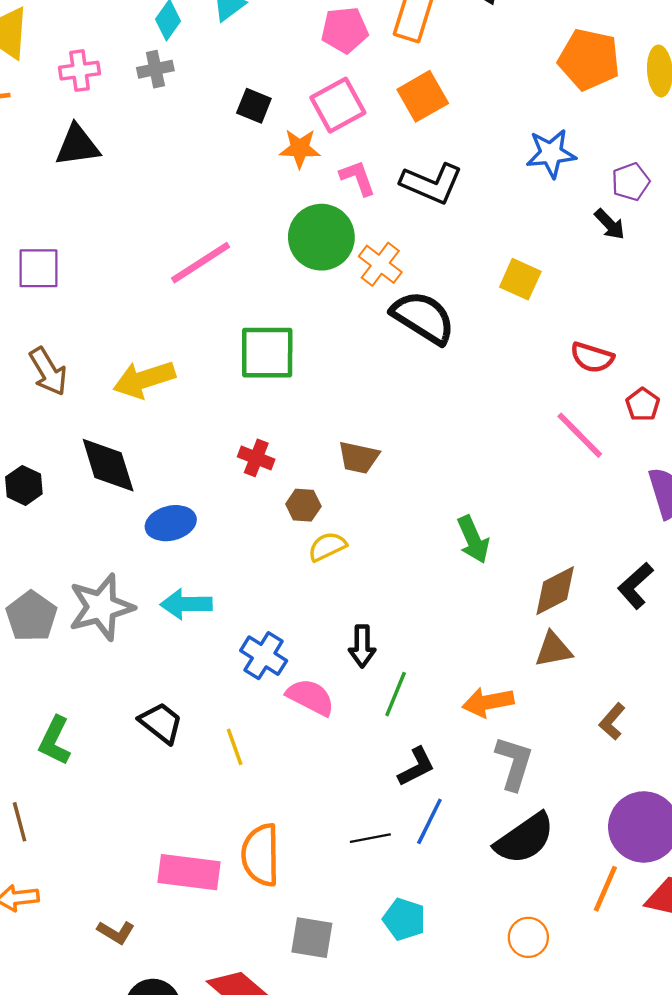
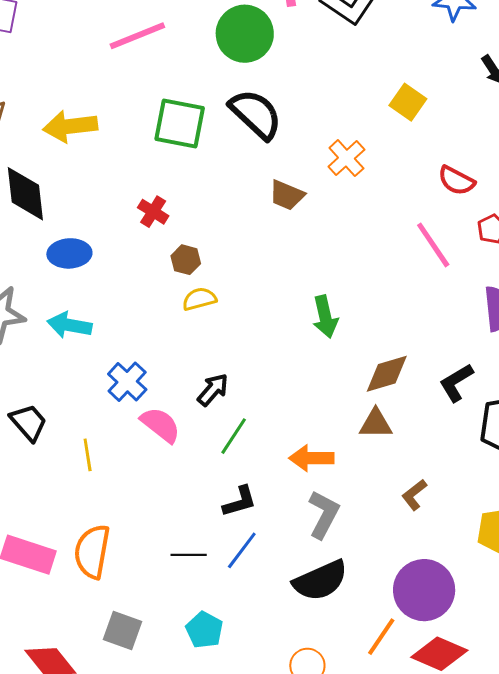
orange cross: (380, 264) -> (346, 158), moved
black semicircle: (423, 317) -> (256, 114), moved
brown trapezoid: (359, 458) -> (287, 195), moved
black arrow: (362, 646) -> (213, 390), turned -150

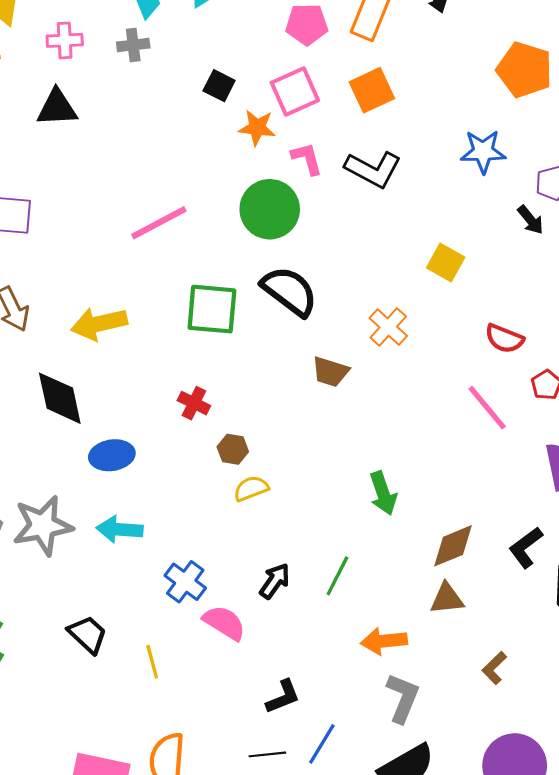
green line: (234, 436) -> (337, 576), moved
black L-shape: (240, 502) -> (283, 697), moved

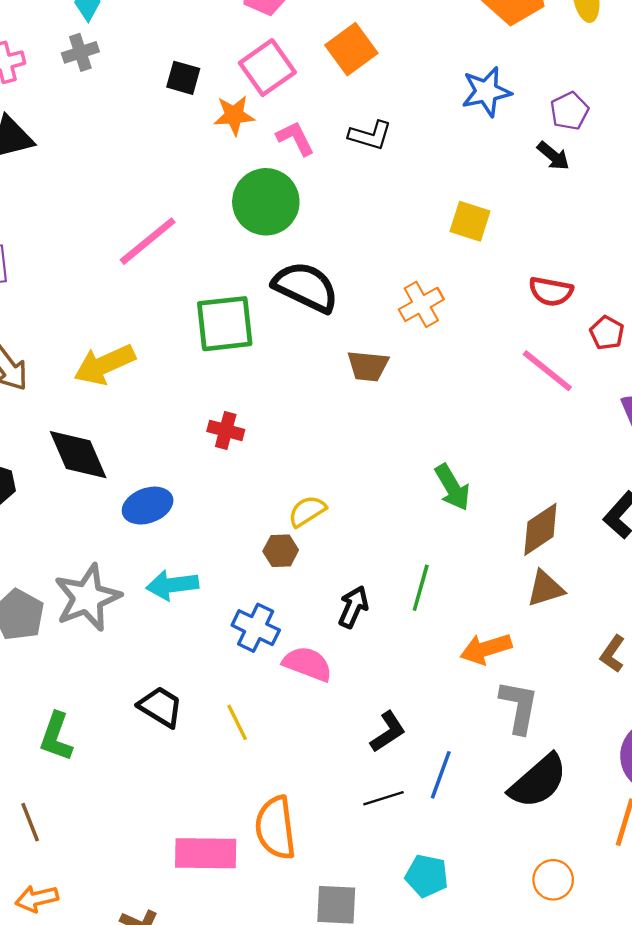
black L-shape: (373, 169) -> (370, 135), size x0.7
orange cross: (388, 327) -> (421, 304), turned 30
brown hexagon: (233, 449) -> (281, 551), moved

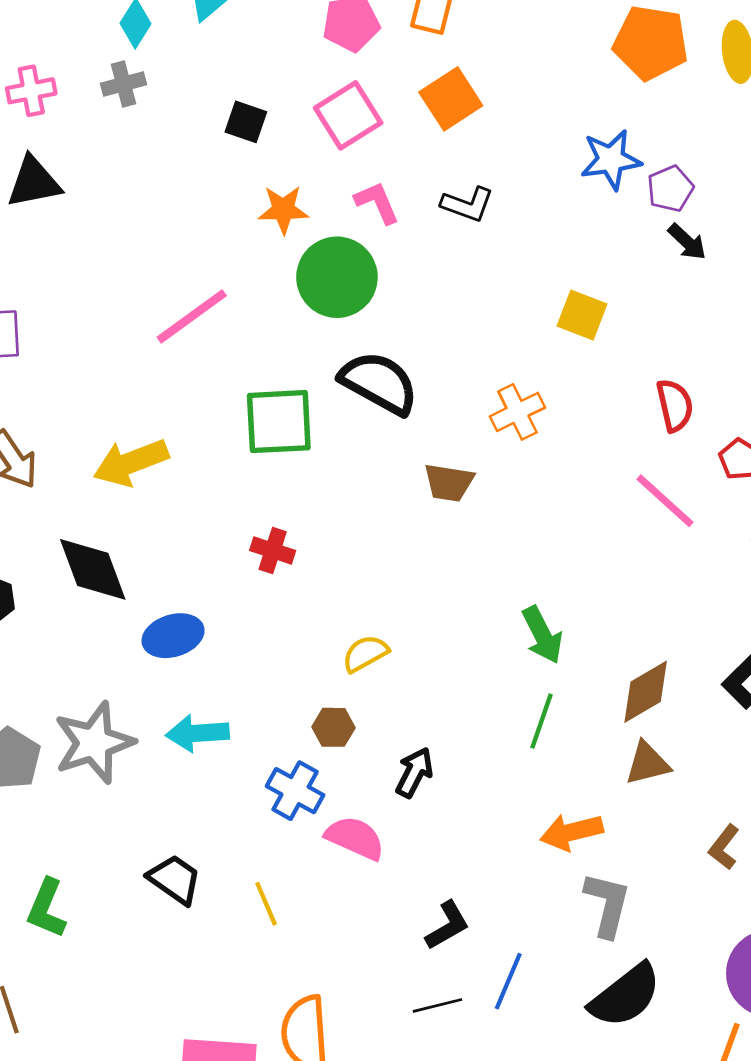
purple pentagon: (569, 111) -> (670, 189), moved
orange star: (234, 115) -> (283, 210), moved
red semicircle: (551, 291) -> (675, 405), turned -117
brown hexagon: (281, 551) -> (334, 727), moved
green line: (421, 588) -> (542, 721), moved

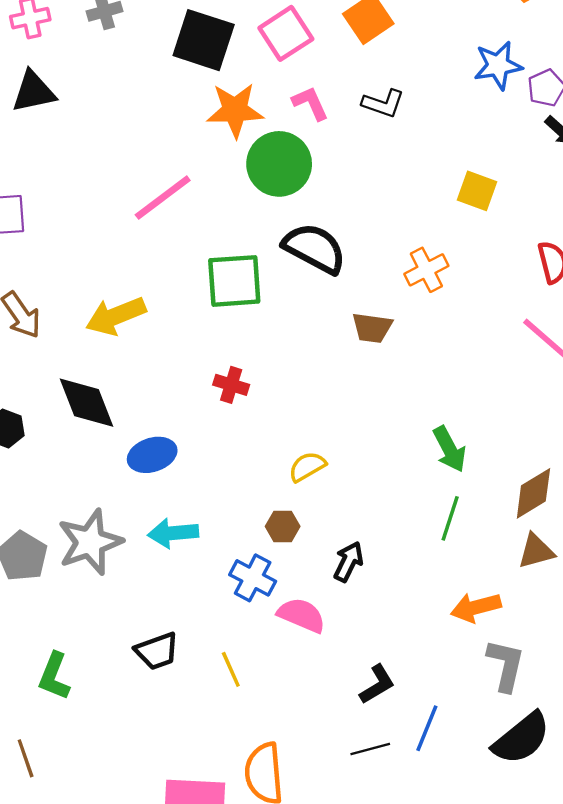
black square: (246, 122) -> (204, 40), size x1.8
orange star: (283, 210) -> (235, 110), size x1.4
black trapezoid: (175, 879) -> (157, 651), turned 126

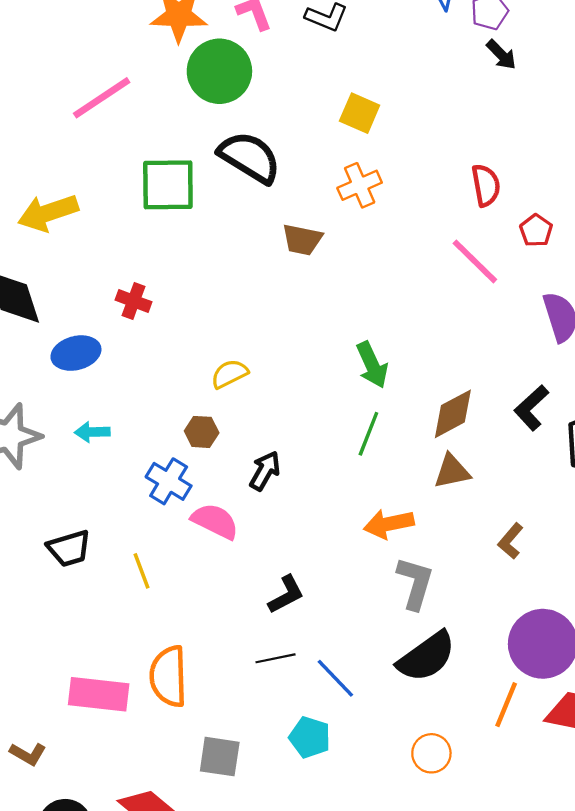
yellow square: (477, 191) -> (360, 113), moved
red cross: (231, 385) -> (134, 301), moved
cyan arrow: (173, 533) -> (92, 432), size x0.7
blue line: (427, 728) -> (335, 678), moved, turned -69

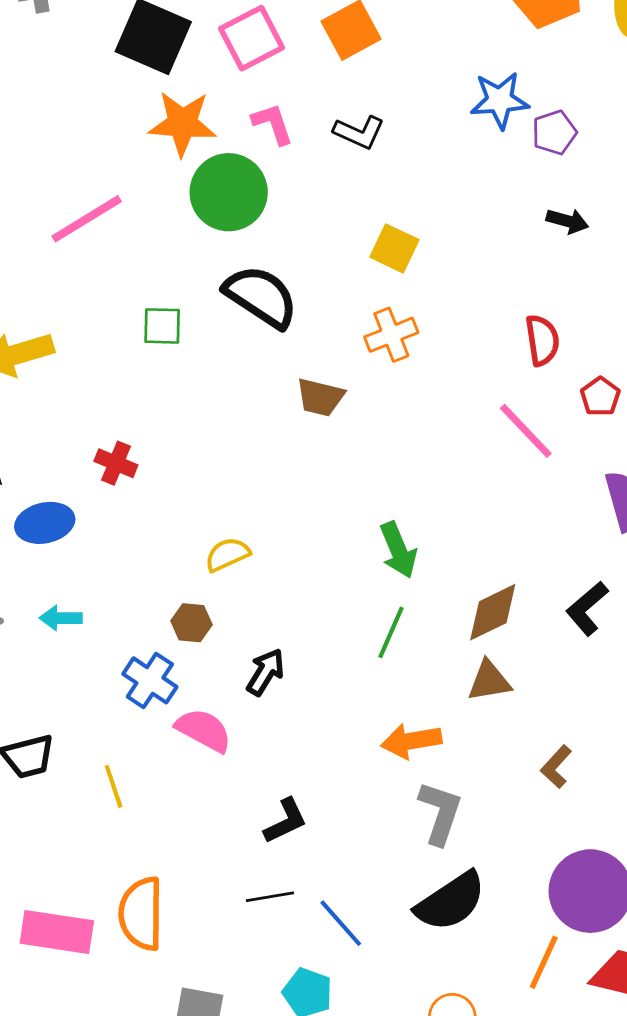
black arrow: (501, 55) -> (567, 221), moved, turned -32
green square: (168, 185) -> (162, 326), size x0.6

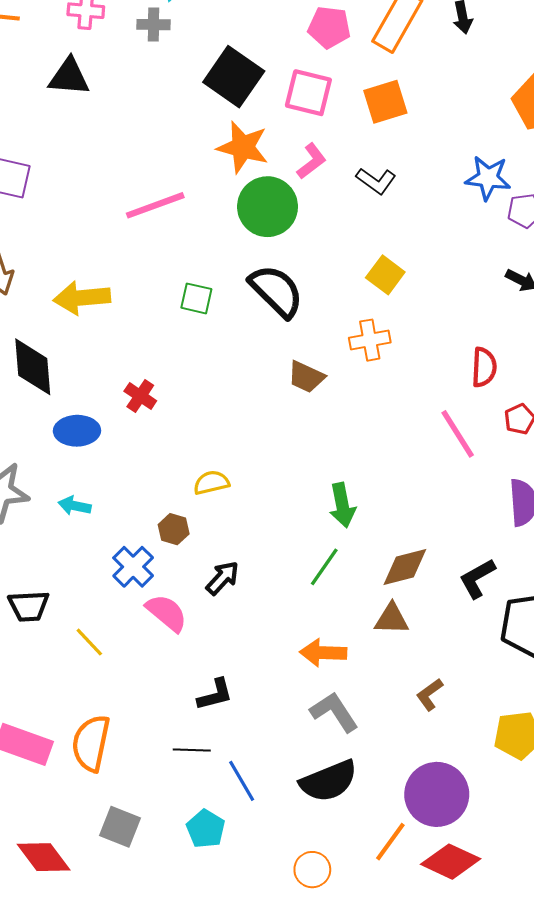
pink square: (252, 38) -> (308, 93), turned 30
pink L-shape: (273, 124) -> (311, 161), turned 60
yellow line: (114, 786) -> (89, 642), turned -36
gray L-shape: (440, 813) -> (334, 712), turned -63

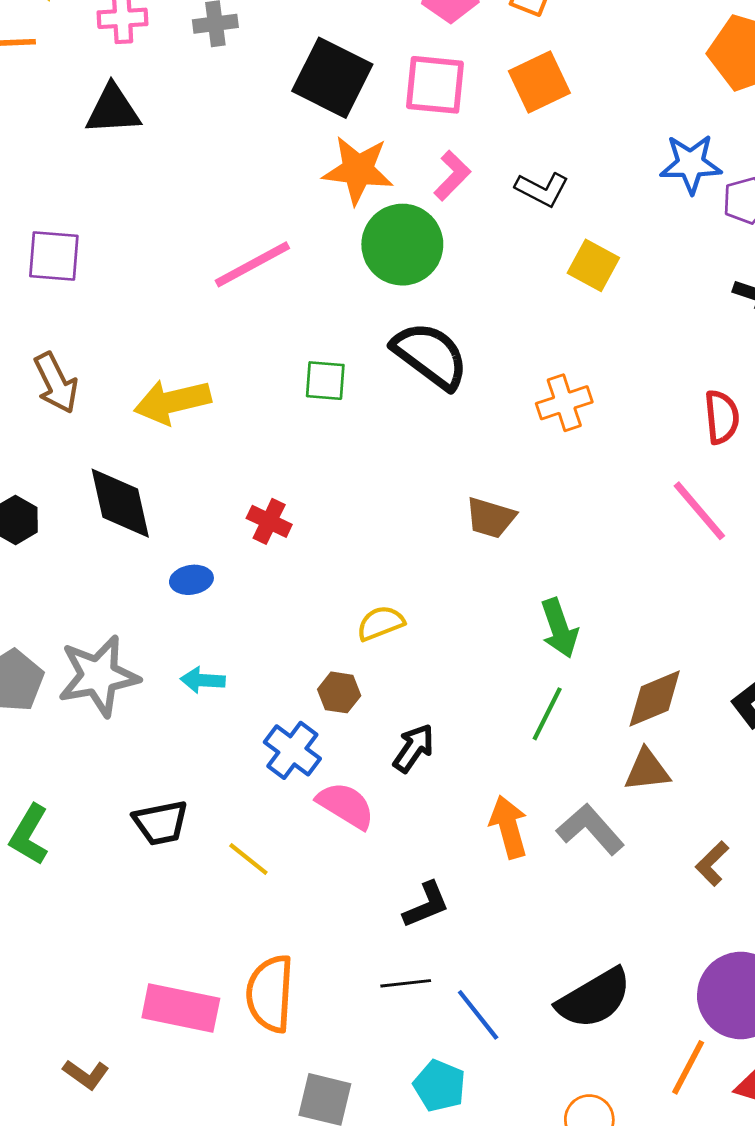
yellow square: (385, 275) -> (593, 265), moved
brown trapezoid: (306, 377) -> (491, 518), moved
blue ellipse: (77, 431) -> (191, 580), size x0.7
orange arrow: (323, 653) -> (509, 827), moved, turned 81
gray L-shape: (334, 712) -> (590, 829), moved

